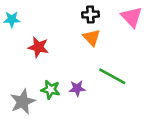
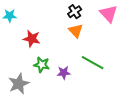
black cross: (90, 15) -> (75, 12), turned -32
green star: (50, 90) -> (42, 65), moved

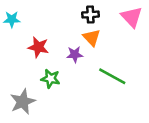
black cross: (75, 12) -> (90, 15), turned 32
purple star: (64, 73) -> (75, 54), moved

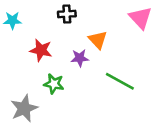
black cross: (90, 15) -> (67, 14), moved

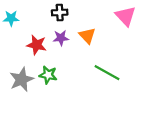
purple star: (80, 58) -> (61, 38), moved
gray star: (24, 108) -> (22, 79), moved

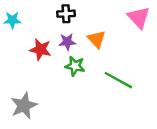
green star: (48, 75) -> (75, 66), moved
gray star: (22, 79) -> (24, 106), moved

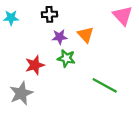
black cross: (66, 14) -> (49, 14), moved
red star: (40, 49) -> (35, 65), moved, turned -30
green line: (118, 80) -> (105, 85), moved

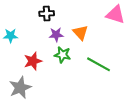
pink triangle: (123, 15) -> (115, 14), turned -30
cyan star: (11, 18) -> (11, 36), moved
green line: (105, 85) -> (99, 64), moved

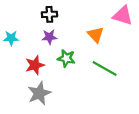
orange triangle: (81, 33) -> (96, 35), moved
purple star: (56, 35) -> (49, 37), moved
gray star: (20, 88) -> (39, 93), moved

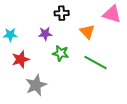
black cross: (49, 14) -> (62, 13), moved
red star: (35, 65) -> (21, 59), moved

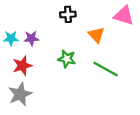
purple star: (45, 34) -> (31, 38), moved
gray star: (36, 85) -> (20, 94), moved

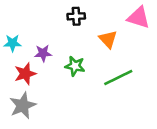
purple star: (31, 38) -> (43, 53), moved
green line: (106, 69) -> (118, 77), turned -55

